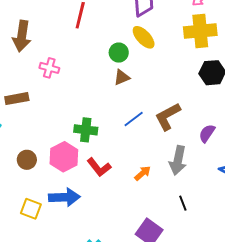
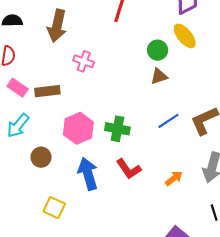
pink hexagon: (64, 157) -> (78, 128), moved
brown circle: (27, 160) -> (41, 157), moved
blue arrow: (64, 197) -> (88, 174), moved, turned -108

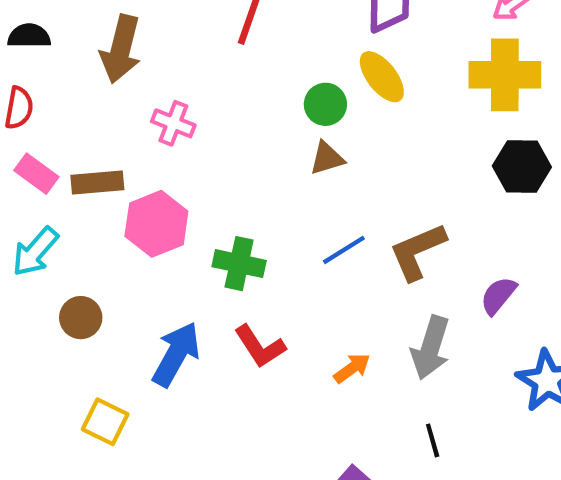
pink hexagon: (78, 128) -> (156, 224), moved
blue arrow: (88, 174) -> (176, 354), turned 44

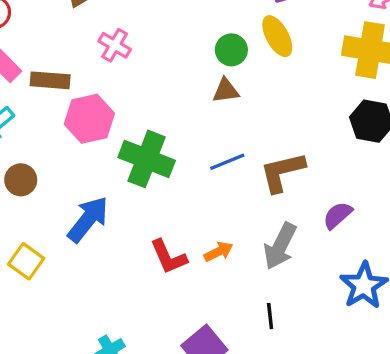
green cross: (239, 264) -> (147, 159), size x1.4
red L-shape: (260, 346) -> (169, 257), moved

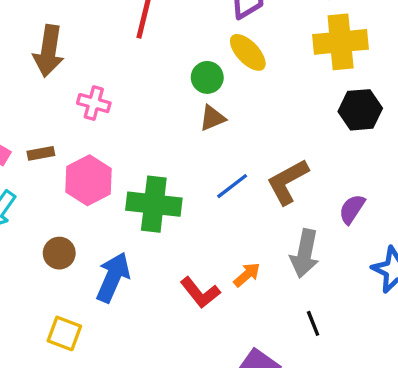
brown rectangle: (50, 80) -> (41, 153), size x0.7
brown circle: (21, 180) -> (59, 253), moved

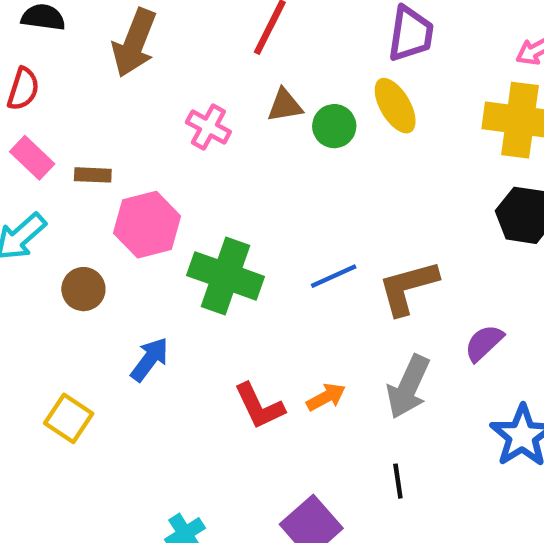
pink cross: (94, 103) -> (208, 127), moved
brown triangle: (212, 118) -> (285, 105), moved
brown circle: (59, 253) -> (83, 289), moved
blue arrow: (113, 277) -> (150, 359), size x0.7

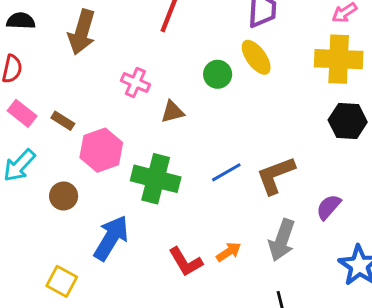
brown triangle: (285, 105) -> (172, 112), moved
brown rectangle: (93, 175) -> (63, 121), turned 35
blue arrow: (150, 359) -> (111, 238), size x1.5

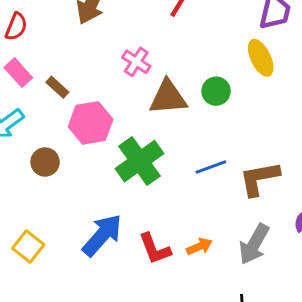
green circle: (218, 74) -> (216, 91), moved
brown triangle: (172, 112) -> (168, 97), size x1.6
green cross: (156, 179) -> (140, 161), turned 30
blue arrow: (111, 238) -> (102, 235), moved

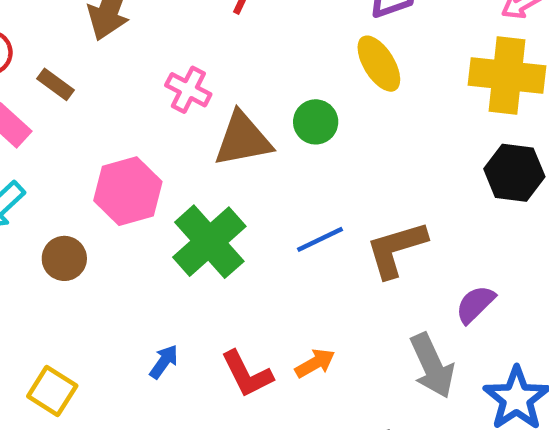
brown rectangle: (57, 87) -> (55, 84), moved
blue arrow: (102, 235) -> (164, 362), size x0.5
gray arrow: (254, 244) -> (432, 366), moved, turned -48

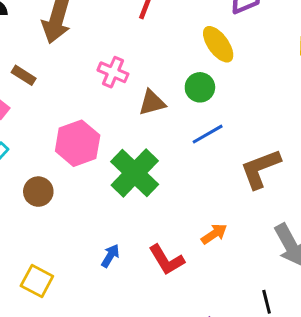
yellow ellipse: (379, 64) -> (218, 44), moved
brown triangle: (243, 139) -> (152, 103), size x0.7
blue line: (320, 239) -> (208, 134), moved
orange arrow: (315, 363) -> (214, 234), moved

